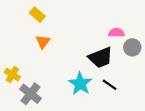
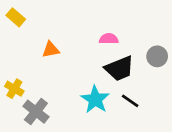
yellow rectangle: (37, 15) -> (16, 17), moved
pink semicircle: (116, 33) -> (109, 39), moved
orange triangle: (43, 42) -> (51, 50), turned 42

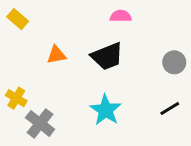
pink semicircle: (109, 39) -> (121, 16), moved
black trapezoid: (119, 68) -> (107, 56), moved
black line: (130, 101) -> (170, 109), moved, turned -66

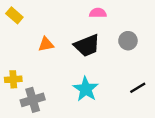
gray circle: (174, 62) -> (128, 41), moved
yellow cross: (16, 98) -> (13, 79), turned -35
gray cross: (40, 123) -> (33, 100), turned 35

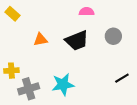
cyan star: (86, 89) -> (63, 85), moved, turned 30

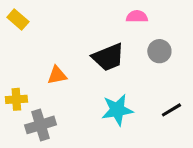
pink semicircle: (87, 12) -> (137, 17), moved
orange triangle: (40, 39) -> (57, 75), moved
cyan star: (63, 85) -> (117, 110), moved

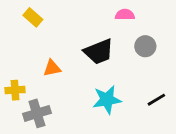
yellow rectangle: (18, 20) -> (33, 17), moved

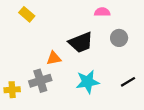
orange triangle: (52, 68) -> (54, 58), moved
yellow cross: (15, 90) -> (12, 90), moved
gray cross: (37, 113) -> (40, 81), moved

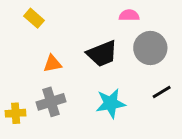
gray circle: (119, 38) -> (150, 48), size x1.5
orange triangle: (54, 58) -> (52, 64), moved
black line: (128, 82) -> (162, 92), moved

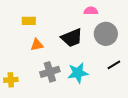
yellow rectangle: (34, 18) -> (29, 21), moved, turned -40
gray cross: (51, 102) -> (50, 72), moved

